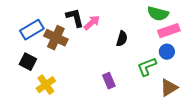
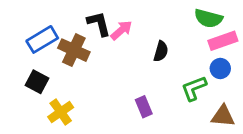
brown triangle: (169, 88) -> (223, 116), turned 36

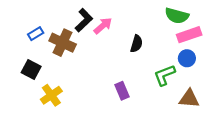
black L-shape: (99, 24) -> (84, 20), turned 60
blue rectangle: (42, 39) -> (36, 34), size x0.6

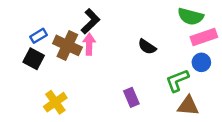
pink arrow: (103, 26) -> (89, 44), moved, turned -48
black semicircle: (136, 44) -> (147, 47), turned 108
black square: (31, 69) -> (34, 59), moved
brown triangle: (189, 99) -> (188, 106), moved

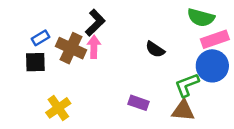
black square: (34, 59) -> (35, 62), turned -30
blue circle: (201, 62) -> (212, 66), size x1.6
purple rectangle: (131, 97) -> (138, 103), turned -48
brown triangle: (188, 106) -> (183, 110), moved

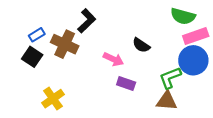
pink arrow: (94, 47) -> (113, 59), moved, turned 114
black square: (35, 62) -> (32, 57), turned 36
purple rectangle: (138, 103) -> (126, 84), moved

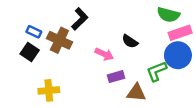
blue rectangle: (37, 35) -> (34, 32), turned 56
purple rectangle: (126, 84) -> (116, 77), turned -35
yellow cross: (53, 99) -> (49, 90), turned 30
brown triangle: (167, 101) -> (136, 93), moved

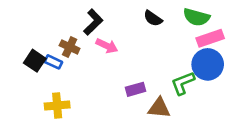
blue rectangle: (34, 32) -> (53, 62), moved
brown cross: (59, 40) -> (70, 47), size x0.7
black semicircle: (130, 41) -> (153, 18), moved
pink arrow: (104, 54) -> (107, 46), moved

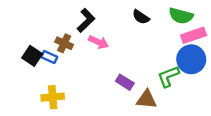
purple rectangle: (135, 89) -> (125, 82), turned 48

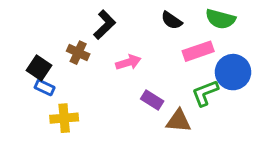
pink rectangle: (194, 35) -> (198, 51), moved
pink arrow: (98, 42) -> (128, 62), moved, turned -42
blue rectangle: (49, 57) -> (45, 87), moved

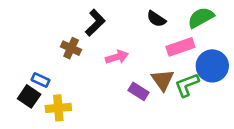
green semicircle: (220, 19) -> (201, 18), turned 136
black square: (39, 68) -> (29, 96), moved
brown triangle: (179, 121) -> (163, 80), moved, turned 50

